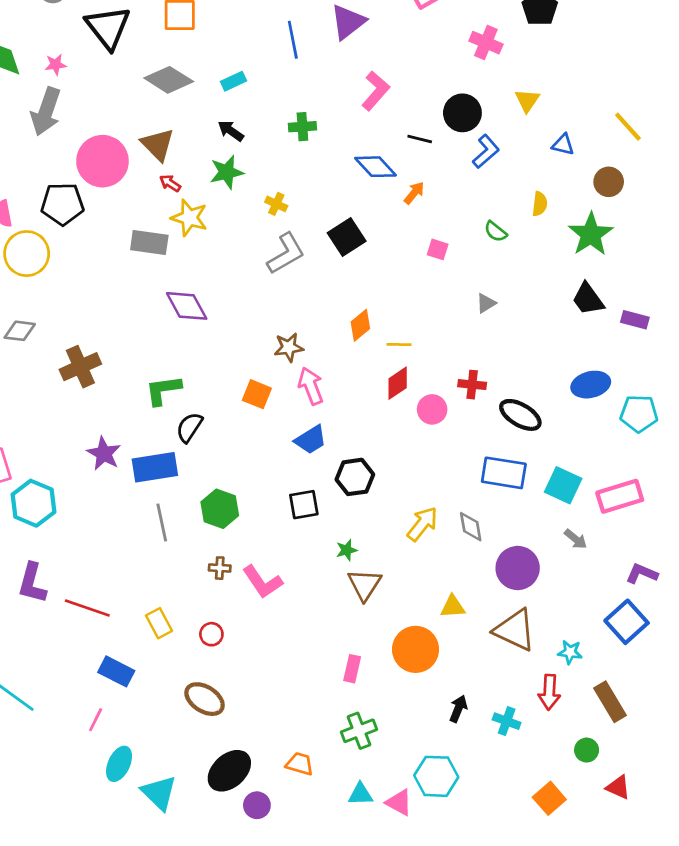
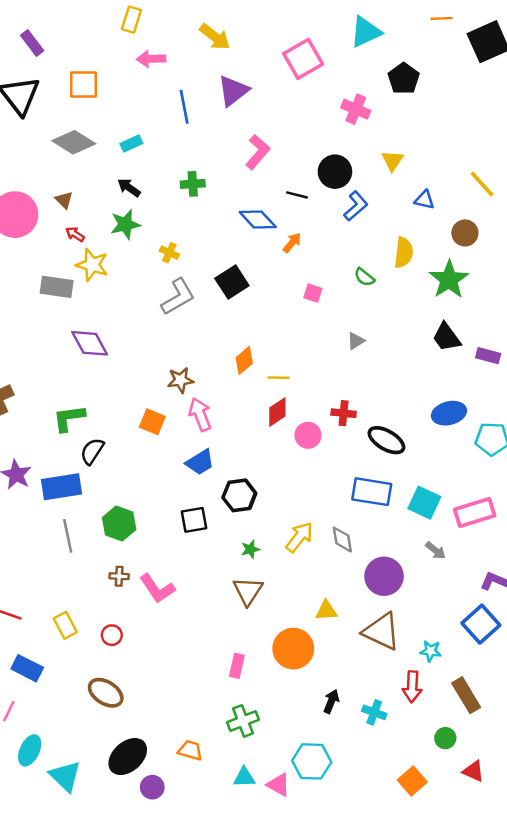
brown triangle: (158, 145) -> (64, 200), size x0.6
yellow semicircle: (540, 204) -> (404, 253), size x1.4
green star: (347, 550) -> (250, 549), moved

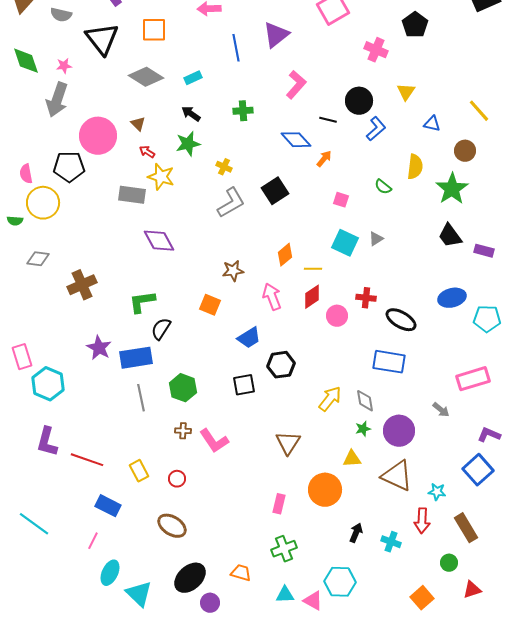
pink arrow: (200, 414) -> (272, 297), moved
cyan square: (424, 503) -> (345, 243), moved
green star: (250, 549) -> (363, 429), moved
red triangle: (473, 771) -> (472, 590), turned -42

